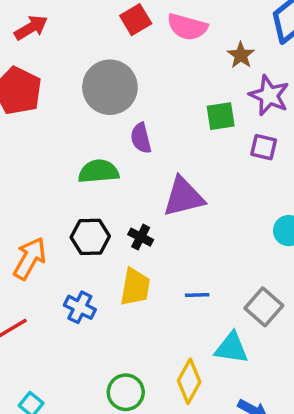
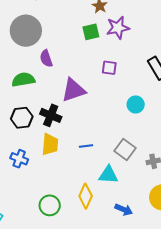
purple star: (269, 95) -> (118, 28), turned -30
green square: (221, 116) -> (91, 32), moved
purple square: (264, 147) -> (109, 68), moved
black cross: (141, 237) -> (51, 115), size x1.5

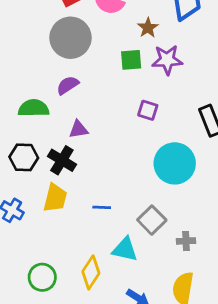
gray circle: (26, 31) -> (71, 38), moved
purple semicircle: (46, 58) -> (68, 85), turned 66
purple triangle: (73, 90) -> (78, 129), moved, size x0.6
cyan circle: (136, 104) -> (175, 163), size x1.8

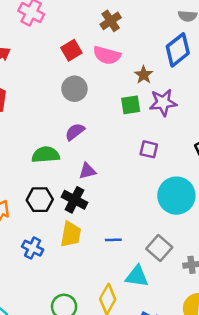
gray circle: (71, 38) -> (74, 89), size x0.7

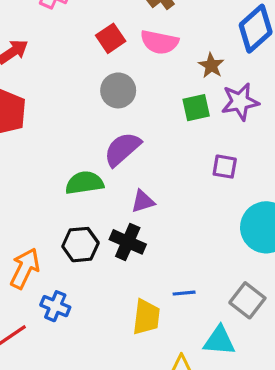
purple semicircle: (75, 132) -> (122, 149), size x1.4
yellow trapezoid: (71, 234) -> (146, 317), moved
blue cross: (33, 248) -> (55, 306), moved

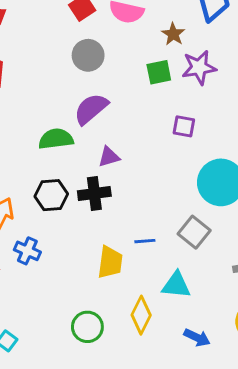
black cross: (128, 242) -> (94, 194), turned -32
gray square: (247, 300) -> (194, 232), moved

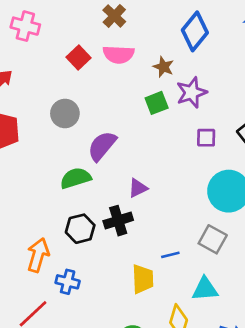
gray circle: (88, 55) -> (65, 113), moved
purple square: (184, 126) -> (206, 138), moved
purple triangle: (109, 157) -> (138, 188), moved

